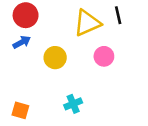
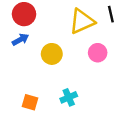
orange square: (20, 110) -> (30, 102), moved

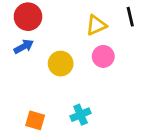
yellow triangle: (82, 21) -> (96, 25), size x0.7
pink circle: (98, 53) -> (103, 56), moved

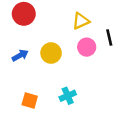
black line: (130, 17) -> (109, 38), moved
blue arrow: (24, 46) -> (20, 55), moved

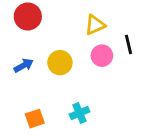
orange square: (30, 101) -> (35, 119), turned -35

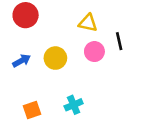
yellow triangle: (95, 25) -> (88, 23), turned 36

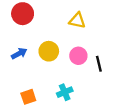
black line: (119, 41) -> (99, 64), moved
pink circle: (94, 52) -> (78, 56), moved

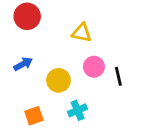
yellow triangle: (77, 20) -> (82, 33), moved
yellow circle: (49, 51) -> (58, 80), moved

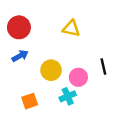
red circle: (27, 16) -> (19, 27), moved
pink circle: (94, 67) -> (78, 77), moved

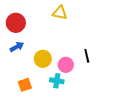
yellow triangle: (71, 29) -> (60, 13), moved
cyan cross: (68, 96) -> (57, 81), turned 32

